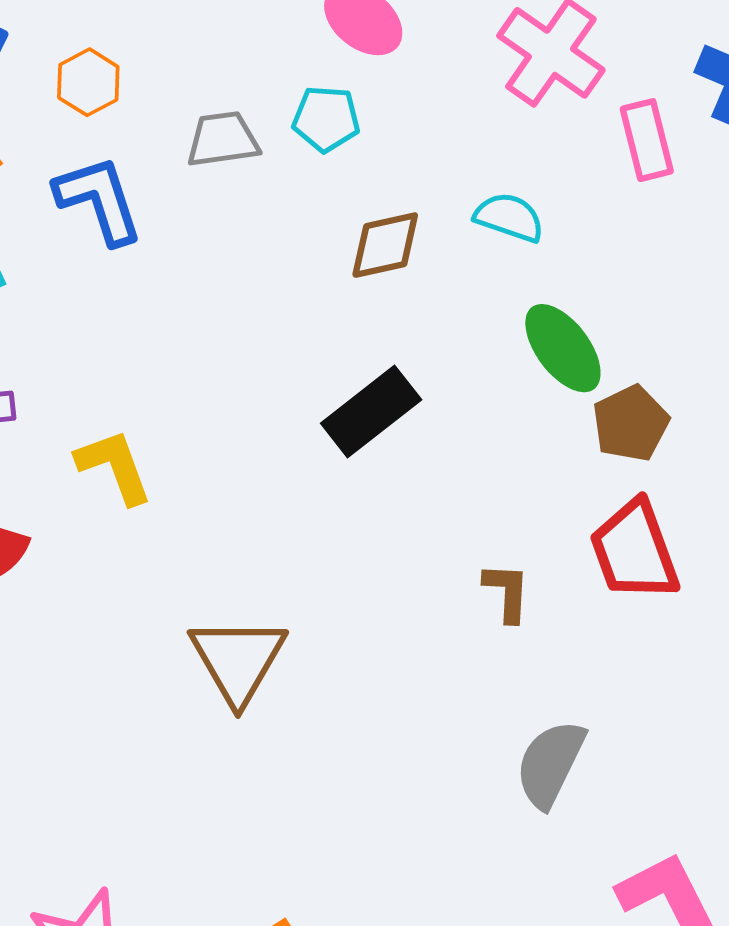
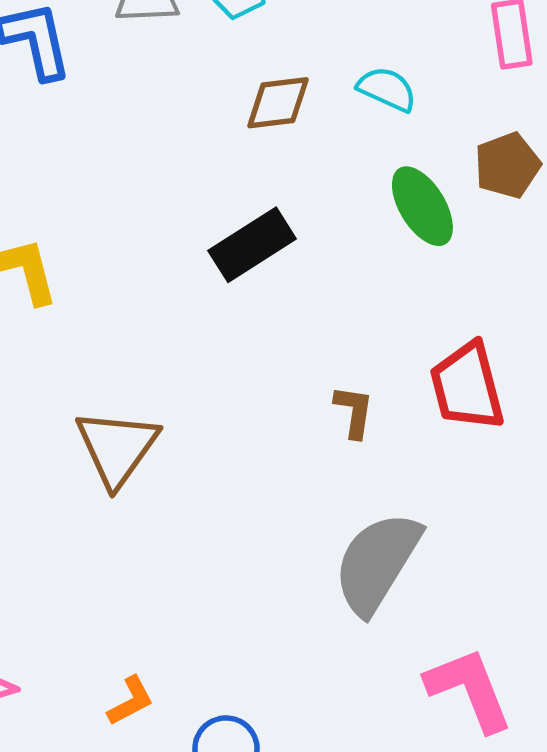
brown pentagon: (631, 423) -> (507, 165), moved
gray semicircle: (550, 764) -> (377, 563), size x1.4

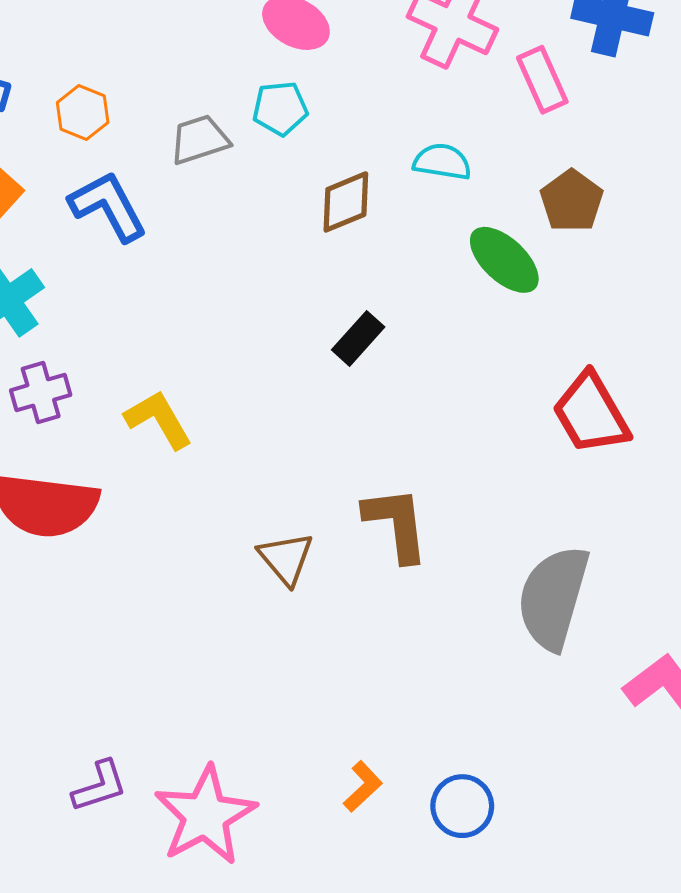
black rectangle: (252, 245) -> (358, 338), size x0.7
brown L-shape: (354, 412) -> (396, 524), moved, size x1.6
brown triangle: (117, 448) -> (286, 558), size x0.7

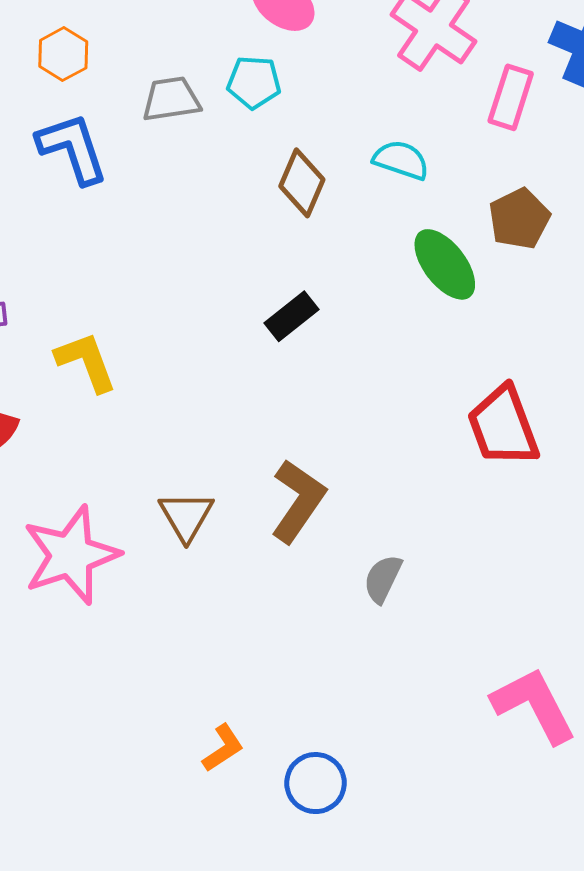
pink rectangle: (542, 80) -> (511, 97), turned 32
brown diamond: (346, 202) -> (302, 183), turned -54
brown L-shape: (396, 524) -> (298, 501), turned 32
gray semicircle: (553, 598) -> (383, 579), moved, size x0.5
pink star: (205, 815) -> (71, 555), moved

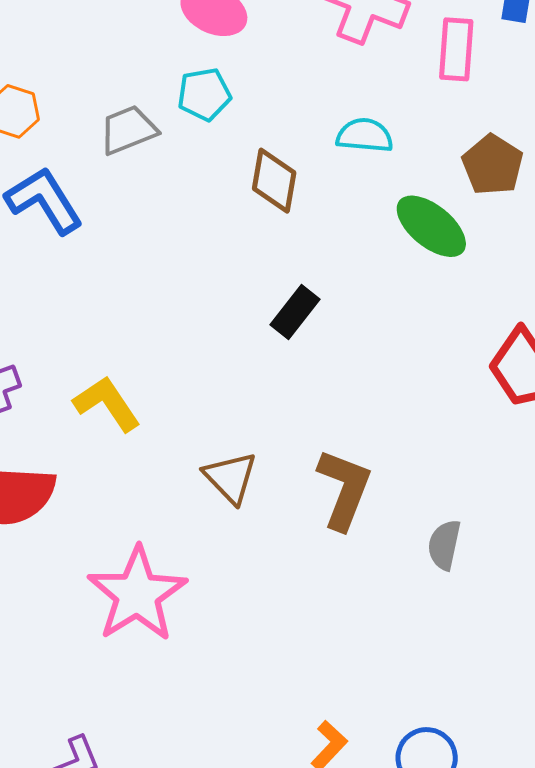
brown triangle: (186, 516) -> (230, 478), moved

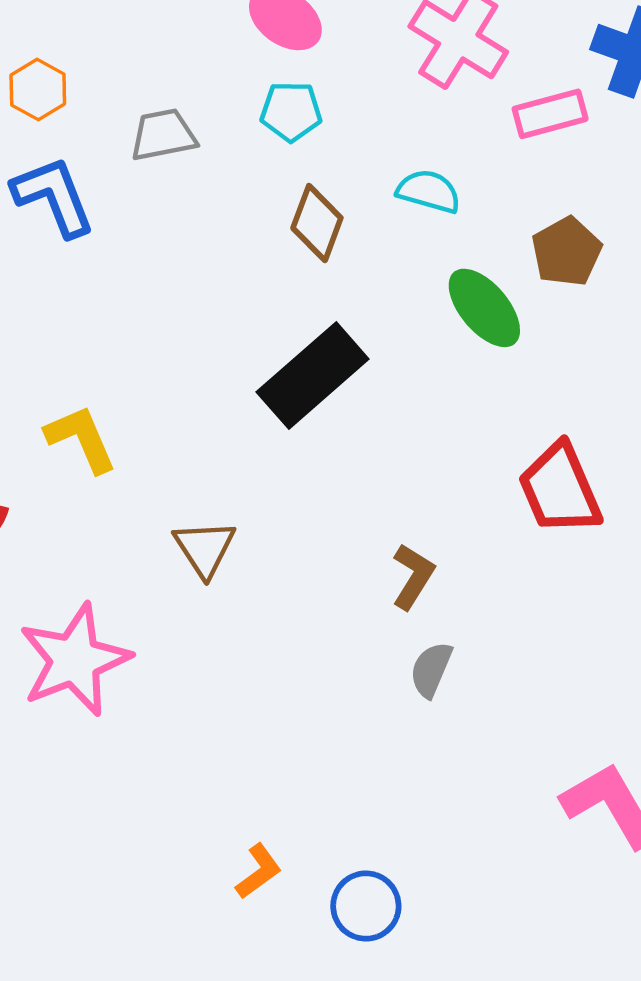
pink rectangle: (456, 49) -> (550, 114), turned 60
cyan pentagon: (204, 94) -> (291, 111), moved
black rectangle: (295, 312) -> (313, 375), size x1.8
brown L-shape: (344, 489) -> (413, 576), moved, size x0.7

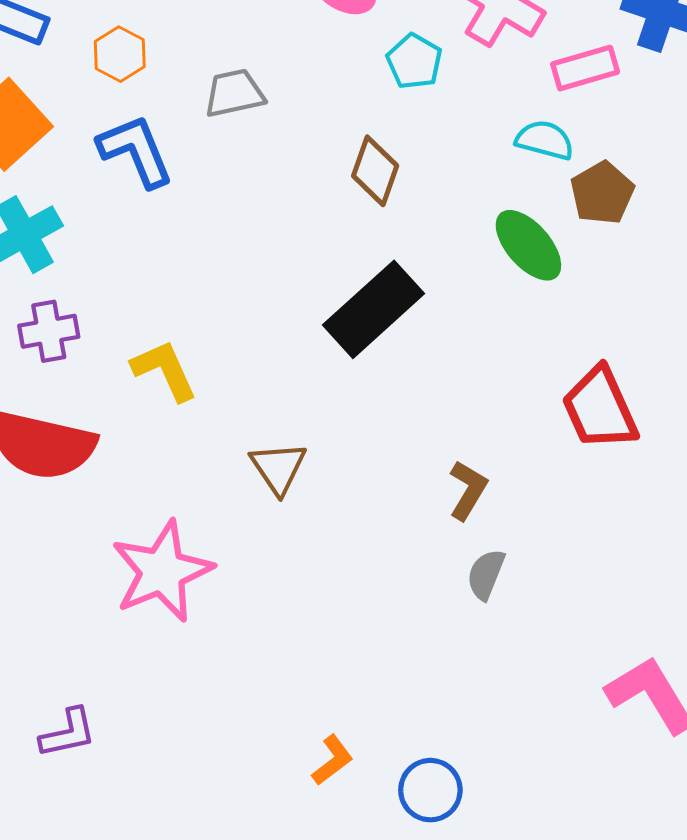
cyan pentagon: (291, 111) -> (414, 61), moved, turned 30
cyan semicircle: (429, 191) -> (545, 140), moved

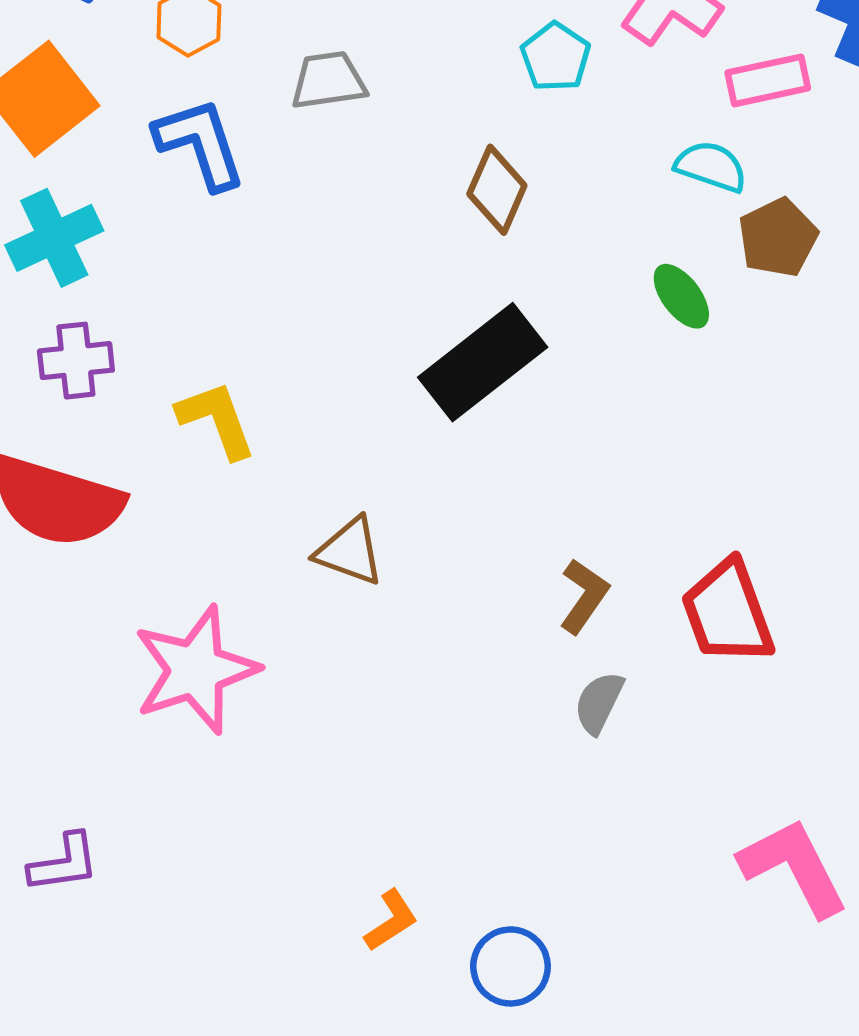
green ellipse: (528, 245) -> (681, 296), size x0.7
red trapezoid: (600, 408) -> (728, 612), moved
brown triangle: (278, 468) -> (350, 551), turned -40

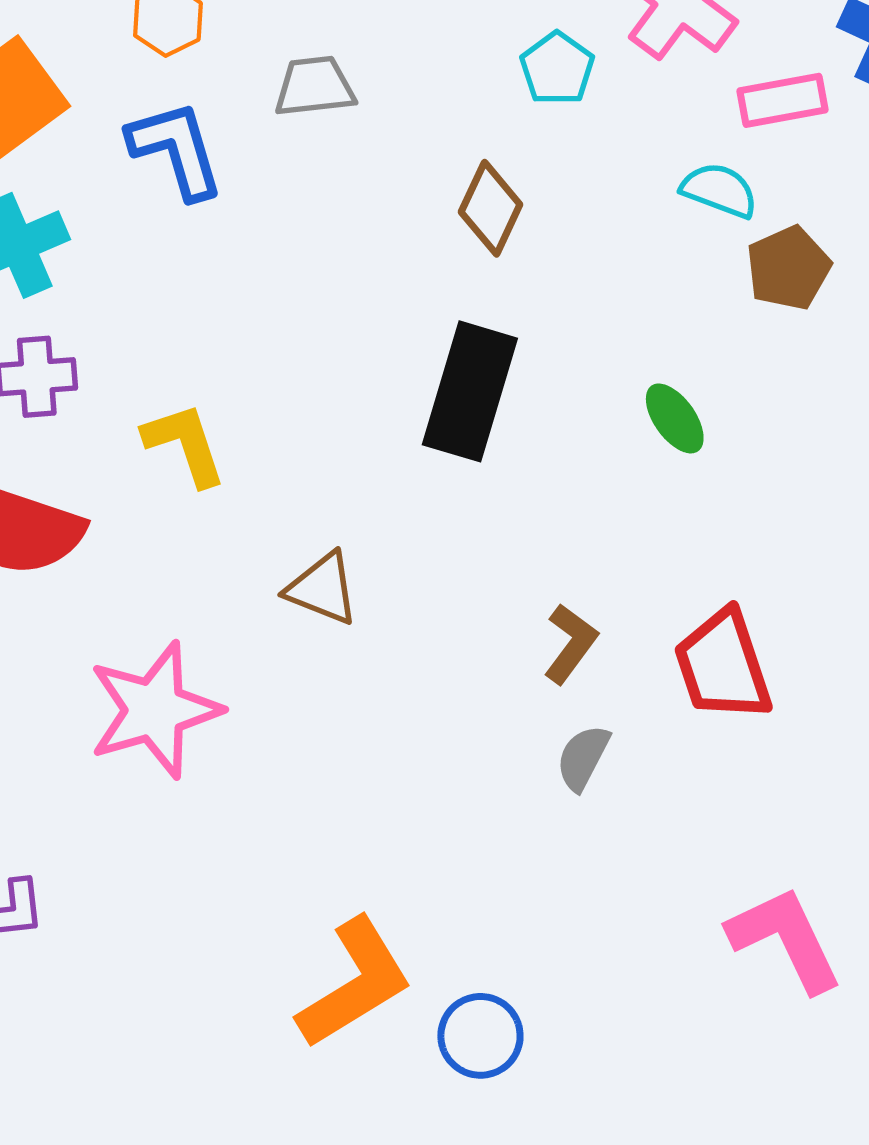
green ellipse: (681, 296) -> (675, 418), moved
black rectangle: (483, 362) -> (470, 391), turned -37
orange L-shape: (391, 921) -> (355, 983), size x2.0

